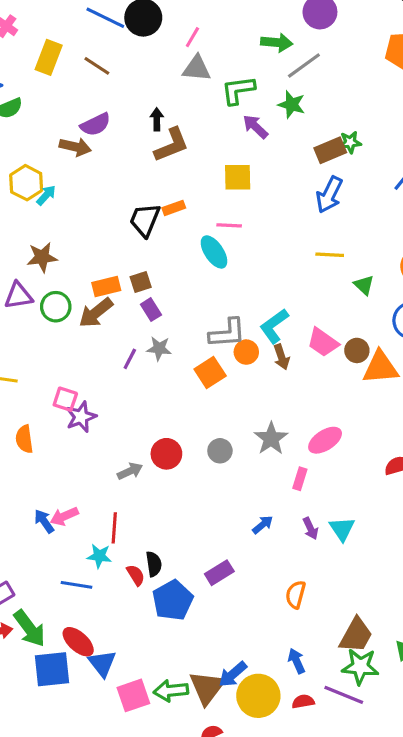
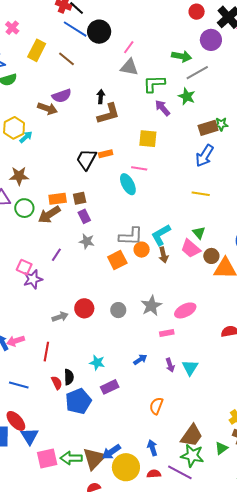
green triangle: (364, 285) -> (199, 233), moved
purple line: (130, 359) -> (56, 255), moved
pink rectangle: (300, 479) -> (167, 333), turned 56
cyan star: (99, 556) -> (97, 363), moved

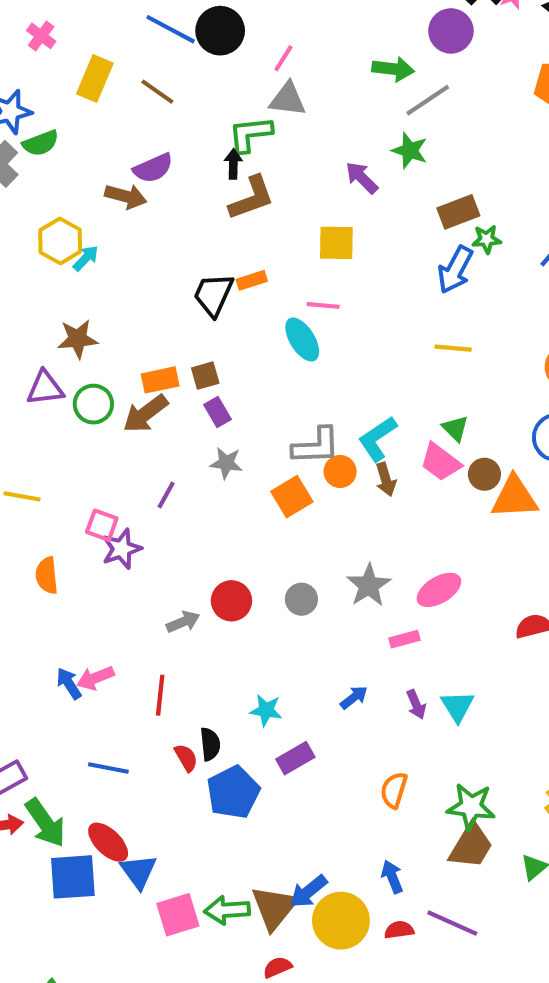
green L-shape: (154, 84) -> (250, 134), moved
green star: (221, 124) -> (487, 239), moved
green star: (192, 456) -> (471, 807), moved

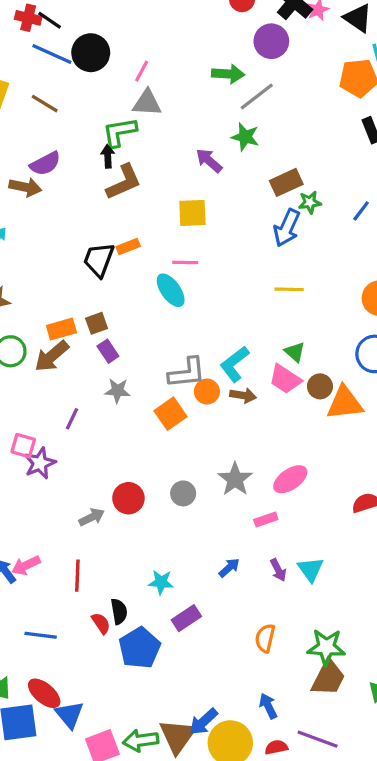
brown arrow: (386, 479) -> (243, 395), turned -60

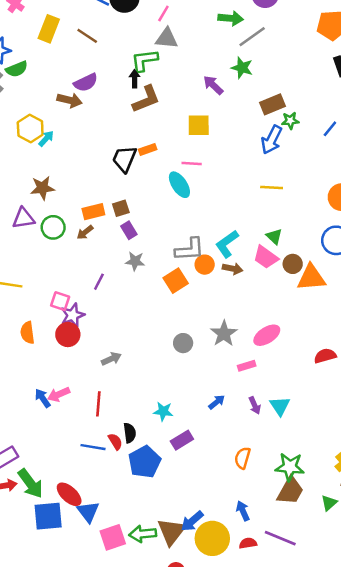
brown arrow: (52, 356) -> (85, 232), size x0.6
red circle: (128, 498) -> (68, 334), moved
blue line: (41, 635) -> (93, 447), moved

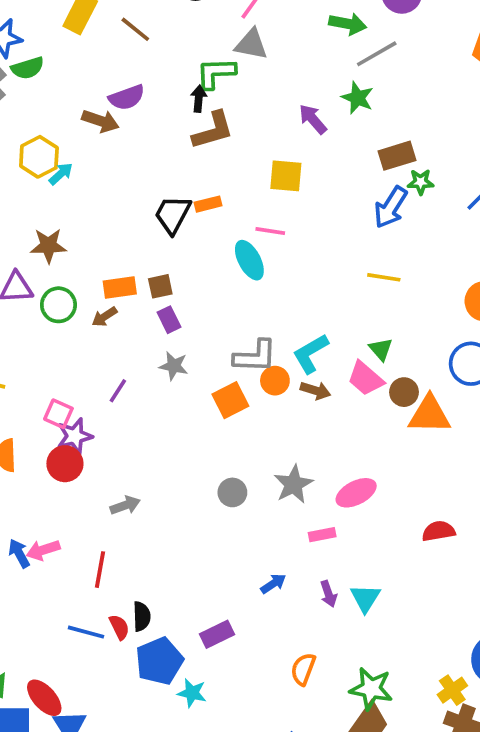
cyan star: (163, 411) -> (192, 693), moved

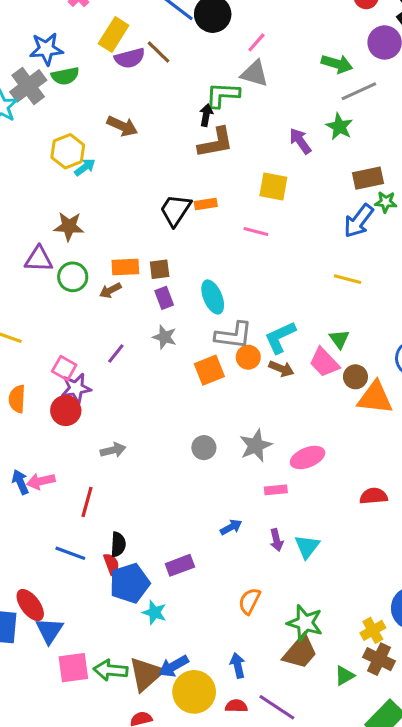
purple semicircle: (127, 97) -> (130, 58), moved
cyan ellipse: (249, 260) -> (213, 297), moved
red semicircle: (119, 627) -> (111, 564), moved

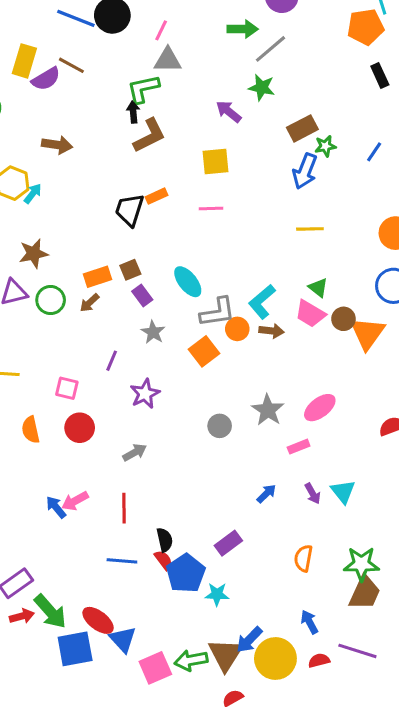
gray star: (165, 337) -> (153, 332), turned 30
purple star: (76, 388) -> (145, 394), moved
orange triangle: (375, 398) -> (367, 333), turned -45

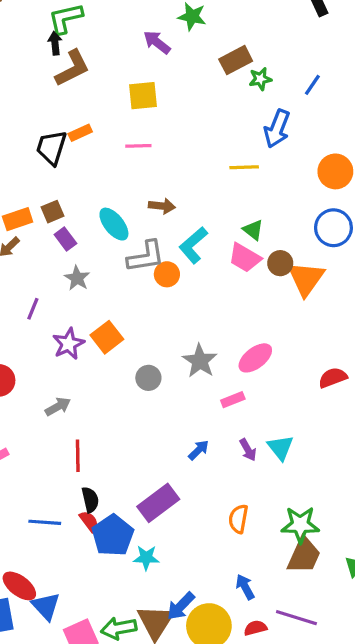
blue arrow: (305, 171) -> (277, 129), moved
brown arrow: (272, 331) -> (162, 206), moved
orange square: (204, 351) -> (107, 337), moved
red line: (124, 508) -> (78, 456), moved
purple rectangle: (228, 543) -> (158, 503), size x1.4

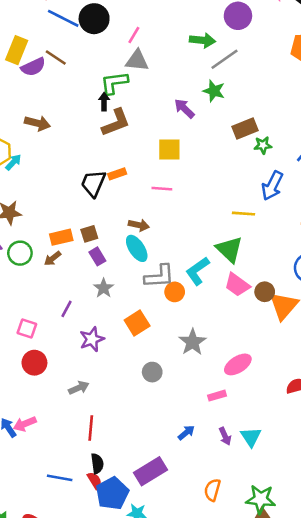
brown arrow: (162, 206) -> (139, 225), moved
green triangle: (253, 230) -> (229, 249), moved, size x1.6
orange square: (107, 337) -> (137, 323), moved
gray star: (200, 361) -> (192, 342), moved

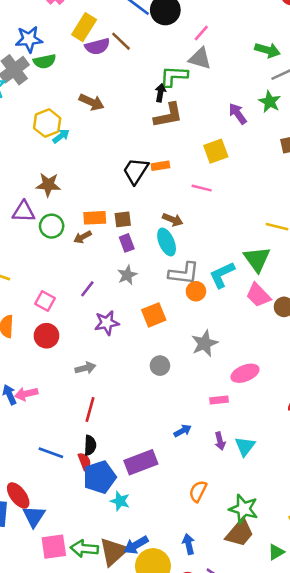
yellow square: (169, 150) -> (216, 151), turned -30

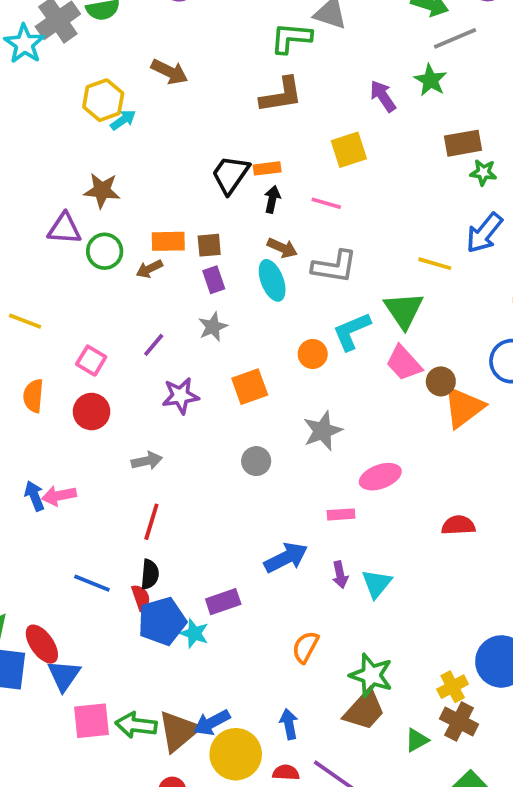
black arrow: (160, 93) -> (272, 199), moved
gray L-shape: (184, 273) -> (334, 267), moved
blue arrow: (183, 431) -> (286, 558), size x1.6
purple rectangle: (141, 462) -> (223, 602), size x0.7
cyan star: (120, 501) -> (194, 633), moved

